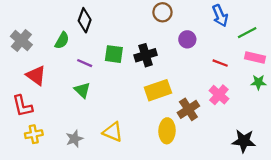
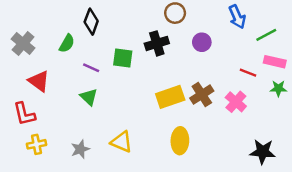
black cross: (146, 55) -> (157, 43), moved
red line: (220, 63) -> (248, 73), moved
brown cross: (188, 109) -> (202, 95), moved

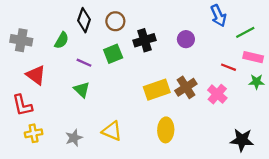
brown circle: (175, 13) -> (115, 21), moved
gray cross: (23, 43) -> (21, 40), turned -30
green square: (123, 58) -> (113, 54), turned -30

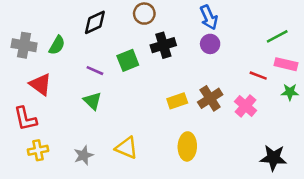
blue arrow: (218, 16) -> (209, 17), moved
black diamond: (84, 20) -> (95, 22), turned 45
brown circle: (115, 21) -> (144, 14), moved
green semicircle: (62, 40) -> (57, 45), moved
yellow rectangle: (157, 90) -> (177, 101), size x0.7

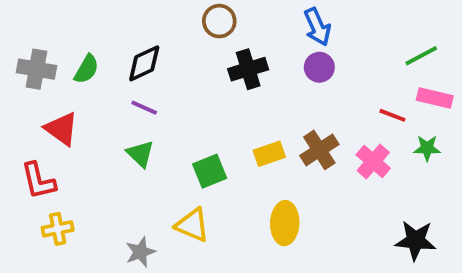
black diamond: (95, 22) -> (144, 63), moved
green square: (128, 60) -> (210, 171), moved
green star: (290, 92) -> (427, 148), moved
gray star: (84, 155) -> (140, 252), moved

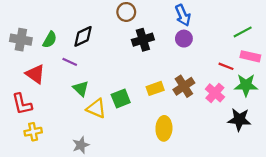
purple line: (144, 108) -> (70, 62), moved
green star: (427, 148) -> (246, 85), size x1.5
yellow triangle: (192, 225) -> (96, 108), moved
black star: (416, 240) -> (239, 120), moved

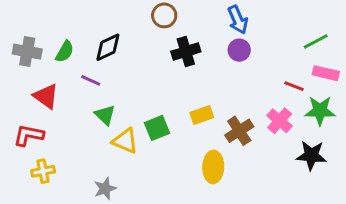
brown cross: (184, 86) -> (239, 131), moved
red L-shape: (22, 104) -> (29, 135), turned 115

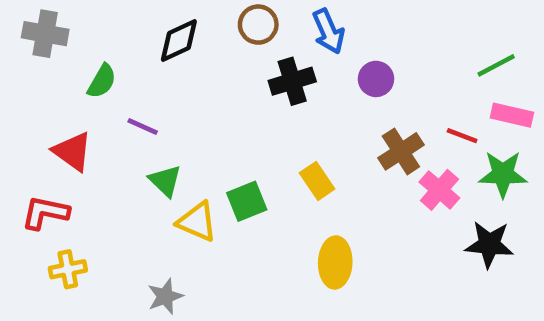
blue arrow: (238, 20) -> (328, 31), moved
black diamond: (108, 47) -> (179, 40), moved
gray cross: (27, 52) -> (45, 34), moved
yellow rectangle: (202, 115) -> (317, 181), turned 75
brown cross: (239, 131) -> (401, 151), moved

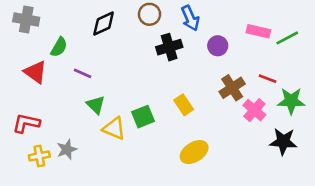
pink rectangle: (512, 115) -> (258, 31), moved
red triangle: (72, 151) -> (35, 72), moved
yellow ellipse: (335, 262) -> (194, 152), turned 56
gray star: (165, 296) -> (67, 149), moved

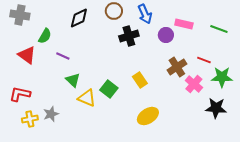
pink rectangle: (258, 31) -> (184, 24), moved
green line: (287, 38) -> (219, 29), turned 48
green square: (143, 117) -> (109, 89), turned -30

